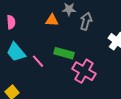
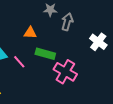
orange triangle: (52, 20) -> (30, 33), moved

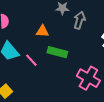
pink cross: (65, 72) -> (88, 78), moved

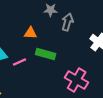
pink line: (31, 60) -> (20, 62), turned -72

